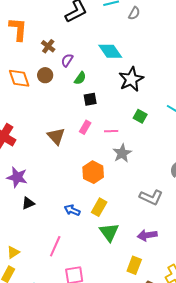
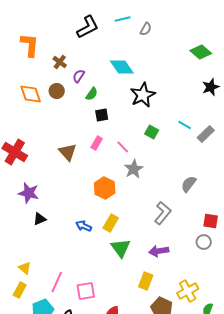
pink line: (111, 131) -> (123, 147), turned 48
gray L-shape: (151, 197) -> (163, 213), turned -75
pink line: (55, 246) -> (57, 282), moved
yellow triangle: (13, 252) -> (25, 268), turned -48

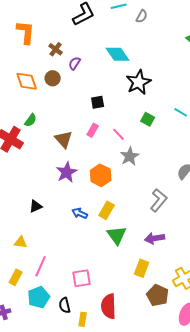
green semicircle: (92, 94) -> (31, 120), moved
purple star: (29, 193) -> (67, 172), moved, turned 30
yellow triangle: (25, 268) -> (21, 242), moved, turned -32
pink line: (57, 282) -> (41, 266), moved

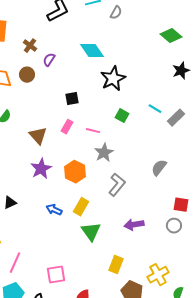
pink line: (119, 134) -> (93, 131), turned -32
gray L-shape: (159, 200) -> (117, 185), moved
purple arrow: (155, 238) -> (134, 225), moved

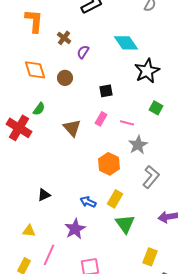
brown circle: (27, 75) -> (65, 78), moved
purple star: (41, 169) -> (75, 229), moved

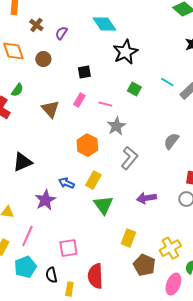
brown cross: (64, 38) -> (36, 25), moved
black triangle: (44, 195) -> (22, 162), moved, size x1.5
purple star: (75, 229) -> (45, 200), moved

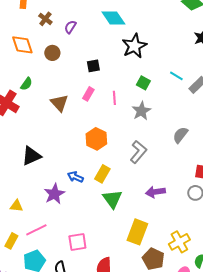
pink line: (105, 104) -> (114, 98), turned 72
gray star: (116, 126) -> (141, 111), moved
pink line: (27, 236) -> (36, 230), turned 40
yellow rectangle: (128, 238) -> (137, 232), size x1.4

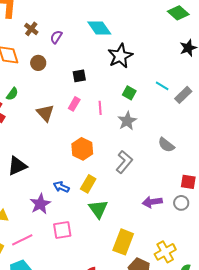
gray semicircle: (180, 135) -> (166, 145), turned -90
purple arrow: (155, 192) -> (152, 202), moved
pink square: (77, 242) -> (62, 230), moved

